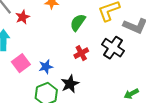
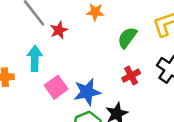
blue star: (46, 67) -> (87, 92), size x1.5

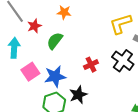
green semicircle: (127, 38) -> (55, 41), moved

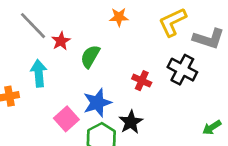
orange star: (64, 12) -> (119, 17), moved
red cross: (91, 65) -> (142, 81), turned -32
pink square: (30, 72) -> (66, 119), moved

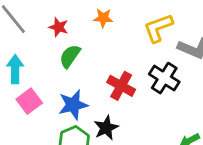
red star: (61, 41) -> (59, 27), moved, turned -30
red cross: (142, 81) -> (121, 86), size x1.4
pink square: (66, 119) -> (29, 101), moved

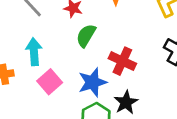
red cross: (121, 86) -> (122, 61), moved

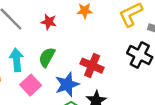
green semicircle: (86, 36) -> (47, 57), moved

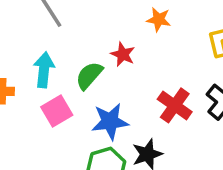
red star: (49, 22) -> (123, 54), moved
red cross: (92, 66) -> (175, 105), moved

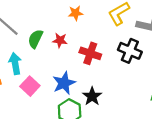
green semicircle: (89, 75) -> (35, 39), moved
red cross: (175, 105) -> (90, 53), moved

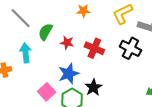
red star: (60, 40) -> (67, 43), moved
pink square: (30, 86) -> (47, 92), moved

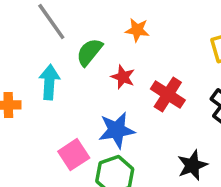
orange star: (83, 11) -> (137, 30), moved
black star: (93, 87) -> (192, 165), moved

